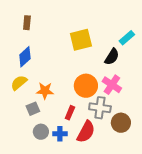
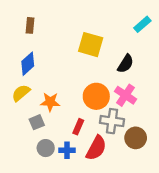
cyan rectangle: (127, 38) -> (142, 24), moved
yellow square: (81, 40) -> (91, 45), turned 30

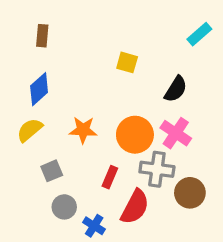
yellow square: (91, 45) -> (127, 62), size x0.6
orange star: (50, 102) -> (83, 130), moved
blue cross: (67, 150) -> (94, 226), moved, turned 32

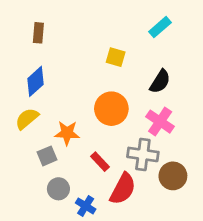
cyan rectangle: (199, 34) -> (160, 27), moved
orange star: (83, 130) -> (67, 133), moved
orange circle: (135, 135) -> (111, 109), moved
red rectangle: (110, 177) -> (100, 162), turned -66

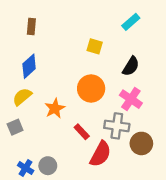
orange star: (67, 133) -> (55, 108), turned -30
gray square: (47, 156) -> (15, 127), moved
gray circle: (58, 189) -> (48, 166), moved
blue cross: (86, 206) -> (26, 168), moved

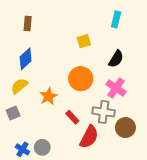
cyan rectangle: (131, 22) -> (116, 19), turned -35
yellow square: (95, 46) -> (84, 41), turned -32

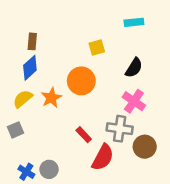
cyan rectangle: (116, 19) -> (134, 22), turned 70
brown rectangle: (28, 24) -> (32, 41), moved
orange circle: (81, 79) -> (81, 81), moved
orange star: (48, 96) -> (51, 98), moved

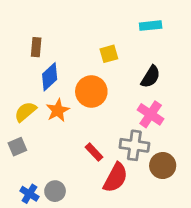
blue diamond: (30, 68) -> (50, 77), moved

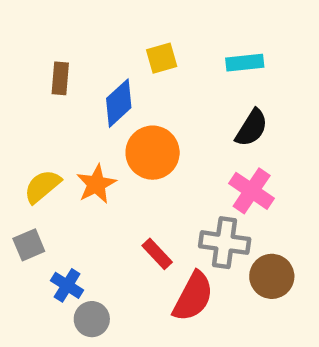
cyan rectangle: (151, 26) -> (245, 63), moved
yellow square: (109, 54) -> (162, 58), moved
blue diamond: (50, 77) -> (119, 103), moved
blue cross: (29, 194) -> (67, 285), moved

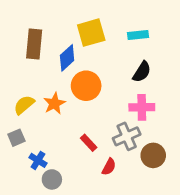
yellow square: (162, 58) -> (91, 33), size x1.6
brown rectangle: (60, 78) -> (34, 44), size x1.6
pink cross: (252, 191) -> (142, 107), turned -35
gray cross: (225, 243) -> (127, 136), turned -32
red semicircle: (193, 297) -> (109, 167), size x0.6

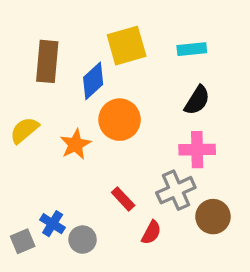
yellow semicircle: (24, 105) -> (24, 130), moved
gray square: (16, 138) -> (23, 241), moved
gray circle: (52, 179) -> (83, 240), moved

